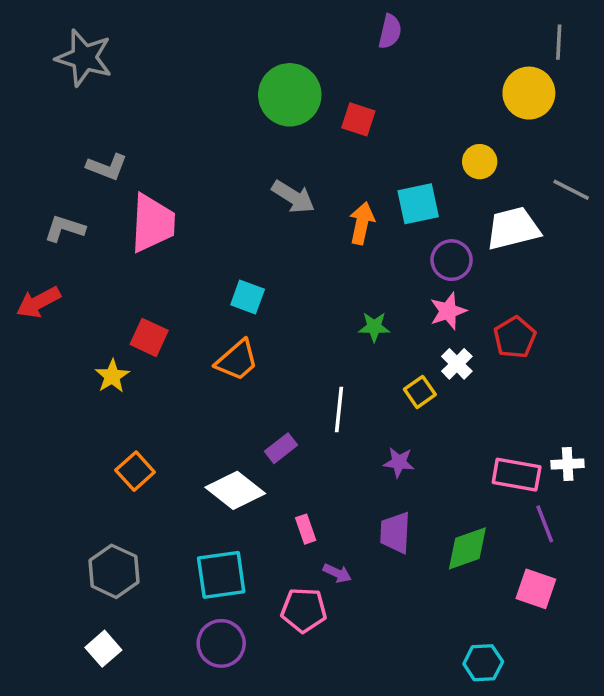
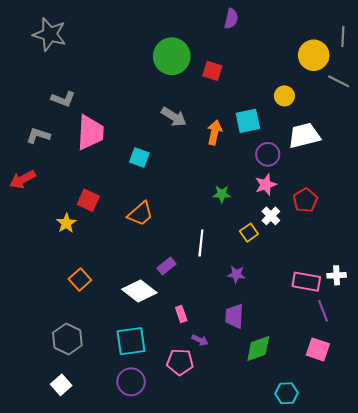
gray line: (559, 42) -> (343, 36), moved
gray line: (571, 190) -> (339, 81), moved
cyan square: (248, 297) -> (139, 157), moved
green diamond: (467, 548) -> (258, 348), moved

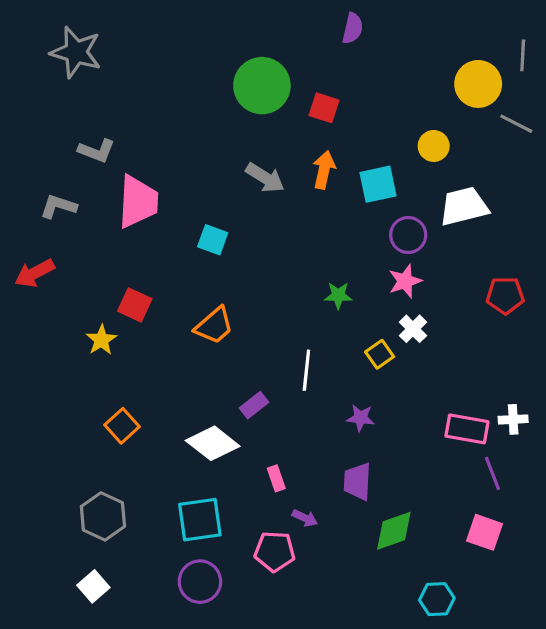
orange arrow: (215, 132) -> (324, 170), moved
red pentagon: (305, 200) -> (505, 295), moved, turned 30

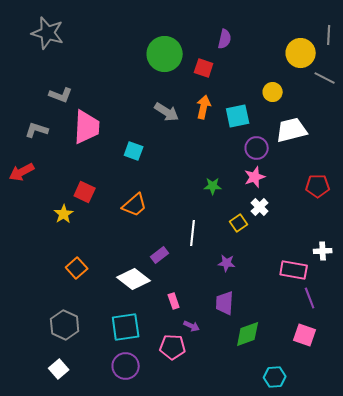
purple semicircle: (353, 28) -> (225, 39), moved
white cross: (513, 419) -> (323, 251), moved

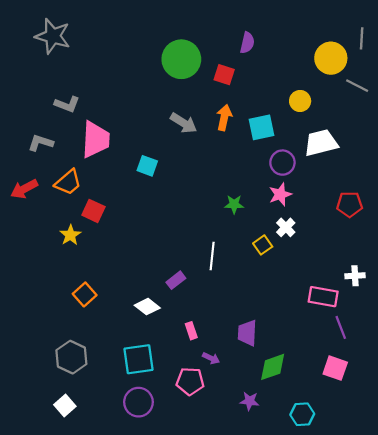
orange trapezoid: (135, 205) -> (68, 182), moved
purple star: (227, 263) -> (249, 401), moved
white diamond: (134, 279) -> (147, 307), size x0.7

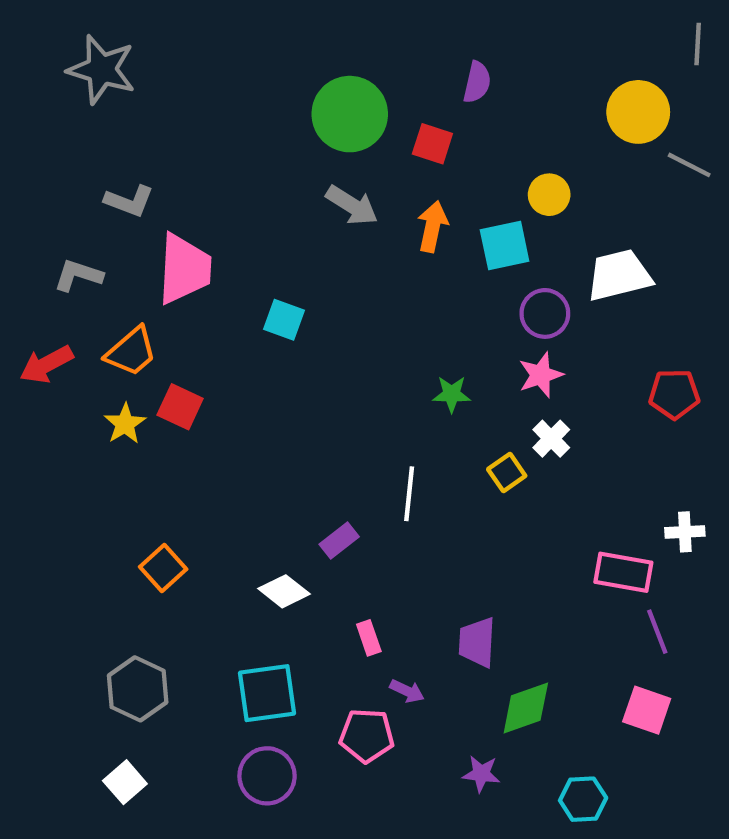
gray line: (362, 38) -> (698, 44), moved
yellow circle: (300, 101) -> (549, 195), moved
gray arrow: (184, 123) -> (352, 205), moved
yellow star: (70, 235) -> (125, 424), moved

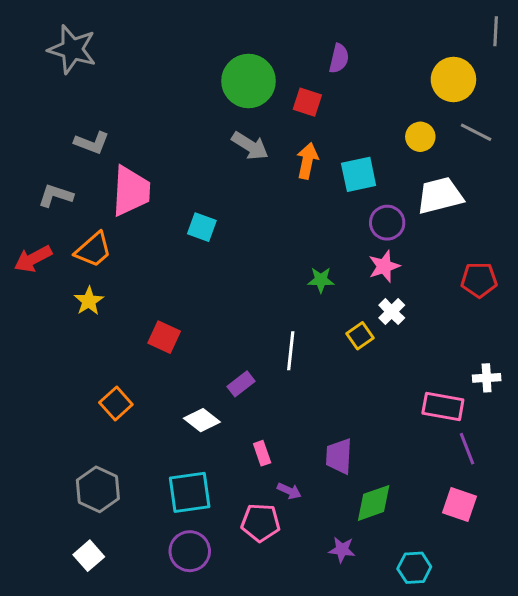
gray line: (689, 165) -> (476, 132), moved
yellow circle: (549, 195) -> (420, 137), moved
red square: (180, 407) -> (164, 337), moved

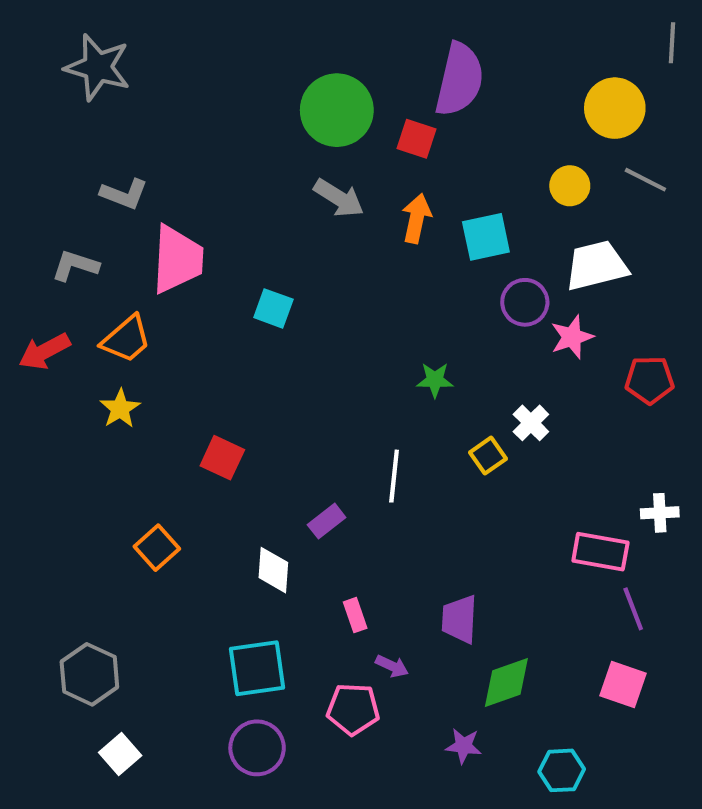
purple semicircle: (339, 58) -> (459, 79), size x1.8
pink star: (384, 266) -> (572, 337), moved
white diamond: (202, 420) -> (273, 570), turned 56
gray hexagon: (98, 489) -> (89, 674), moved

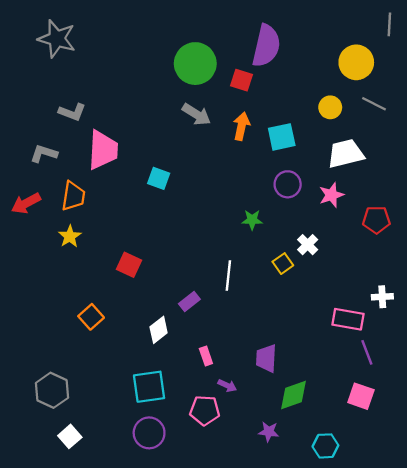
purple circle: (525, 302) -> (288, 184), moved
orange trapezoid: (126, 339) -> (73, 196), turned -40
white diamond: (273, 570) -> (159, 330), turned 48

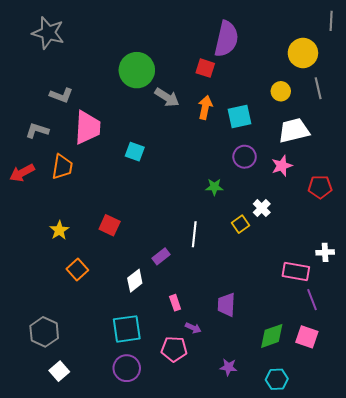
green circle: (195, 64) -> (137, 70), moved
gray line: (374, 104) -> (318, 88), turned 50
yellow star: (70, 236) -> (59, 230), moved
green diamond: (294, 395) -> (272, 336), moved

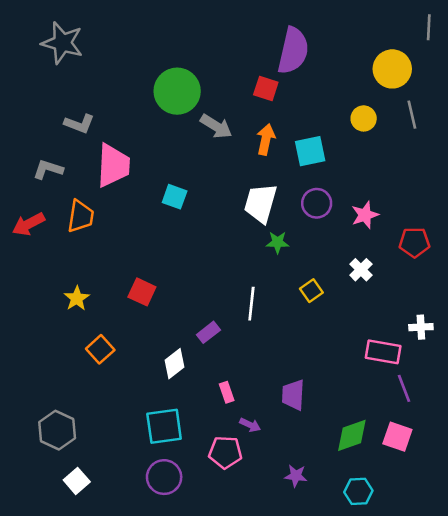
white trapezoid: (294, 131) -> (261, 203), moved, turned -60
white cross: (262, 208) -> (361, 270), moved

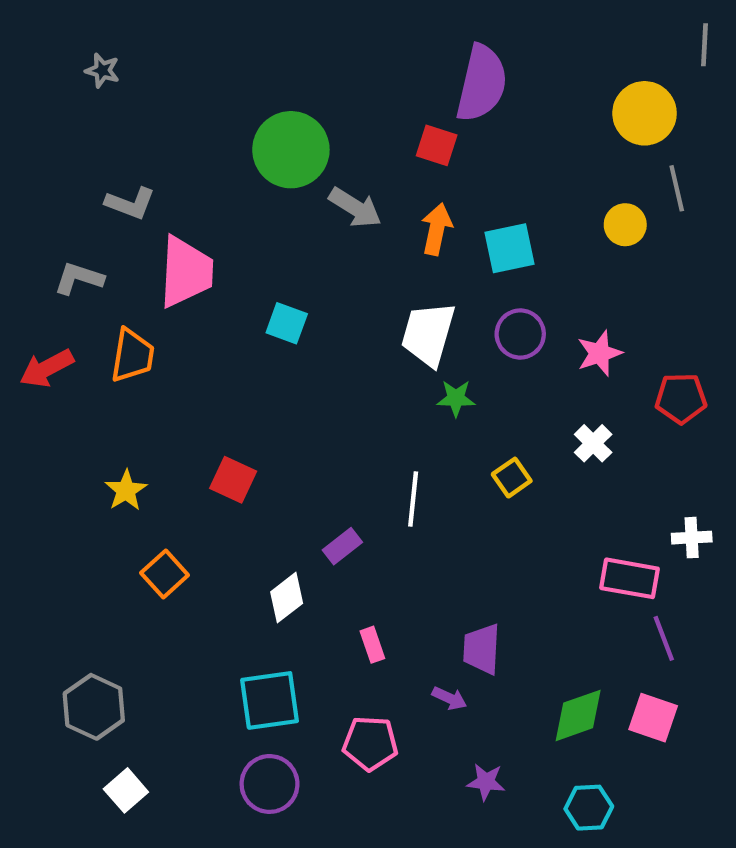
gray star: (62, 43) -> (102, 70), size x0.5
yellow circle: (364, 118) -> (625, 225), moved
purple arrow: (250, 425) -> (450, 698), moved

